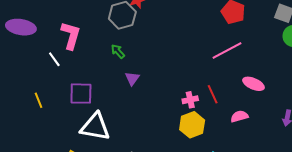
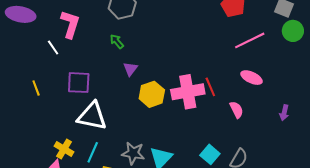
pink line: (227, 50) -> (250, 40), moved
pink cross: (190, 100) -> (188, 92), size x2.0
pink semicircle: (239, 116) -> (236, 110), turned 78
yellow hexagon: (192, 125) -> (152, 94), moved

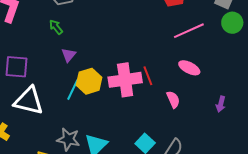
cyan line: (93, 152) -> (73, 90), moved

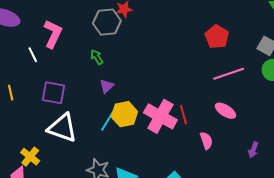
pink cross: (125, 80) -> (160, 116), turned 32

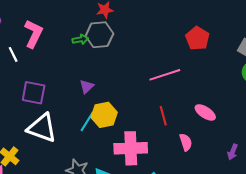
gray hexagon: (107, 22) -> (99, 35), moved
green arrow: (97, 57) -> (80, 39), moved, turned 112
pink line: (229, 74) -> (165, 75), moved
pink cross: (160, 116) -> (131, 148), moved, turned -32

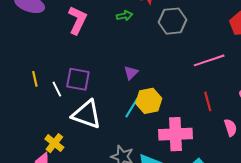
gray hexagon: (99, 35) -> (172, 21), moved
green arrow: (80, 39) -> (124, 16), moved
white line: (13, 54) -> (57, 89), moved

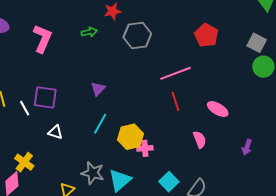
yellow hexagon: (149, 101) -> (131, 137), moved
red line: (208, 101) -> (175, 101), moved
white triangle: (87, 114) -> (55, 132), size x0.5
pink cross: (175, 134) -> (145, 148), size x0.5

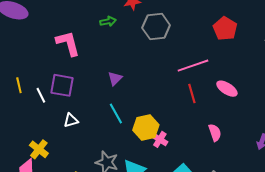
pink L-shape: (42, 39) -> (68, 43), moved, turned -40
pink ellipse: (218, 109) -> (227, 89), moved
cyan line: (100, 124) -> (116, 113), turned -60
white triangle: (55, 132) -> (71, 120), turned -35
pink cross: (145, 148) -> (160, 139), turned 35

